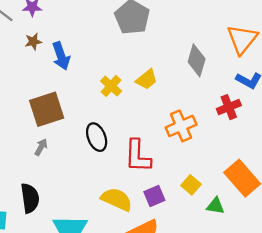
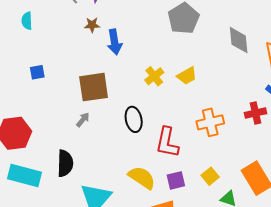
gray diamond: (197, 60) -> (239, 40), moved, turned -32

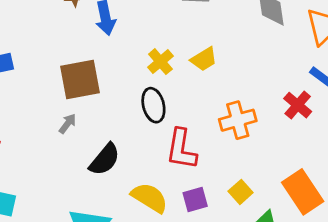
red cross: (255, 113) -> (298, 105), turned -35
black ellipse: (134, 119) -> (153, 105), moved
black semicircle: (65, 163) -> (105, 159), moved, turned 40

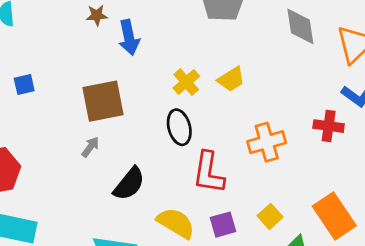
red cross: (298, 105) -> (329, 126), turned -32

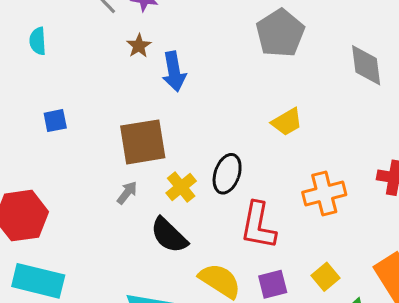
brown star: (97, 15) -> (139, 46), turned -30
yellow cross: (186, 82) -> (181, 187), moved
black ellipse: (179, 127) -> (227, 174), turned 32
black semicircle: (129, 184) -> (169, 235), turned 93

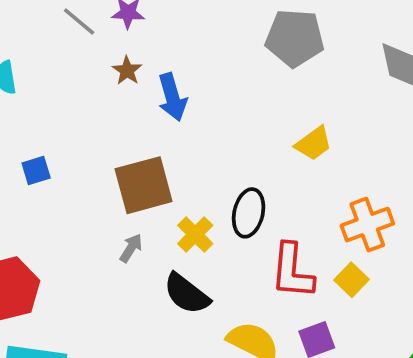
gray pentagon: (280, 33) -> (295, 38), turned -30
yellow square: (326, 277) -> (351, 280), moved

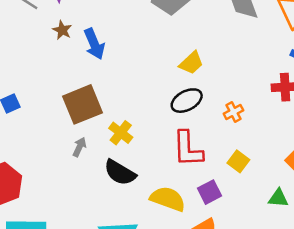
black ellipse: (249, 213) -> (187, 101), moved, turned 56
orange cross: (367, 225) -> (233, 112), size x0.6
yellow square: (351, 280) -> (238, 161), moved

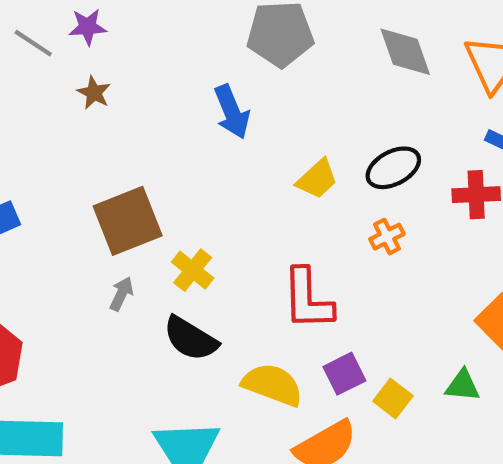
blue arrow: (94, 44) -> (232, 112), moved
yellow trapezoid: (191, 63) -> (317, 179), moved
black ellipse: (187, 101) -> (393, 168), moved
yellow square: (238, 161) -> (393, 398), moved

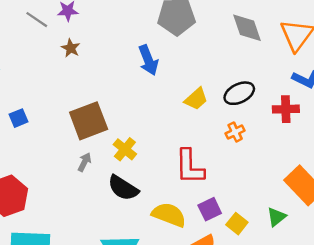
green triangle: (463, 386) -> (276, 217), turned -45

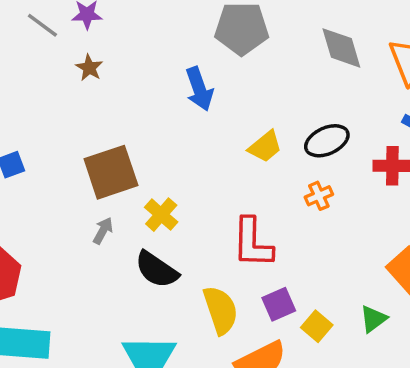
yellow semicircle: (169, 215) -> (221, 310), turned 48

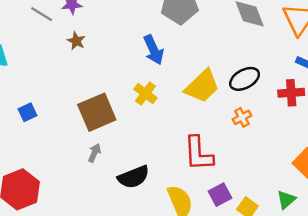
yellow trapezoid: (265, 147) -> (202, 86), size x1.5
yellow cross: (161, 215) -> (145, 94), moved
black semicircle: (157, 270) -> (134, 177), turned -52

